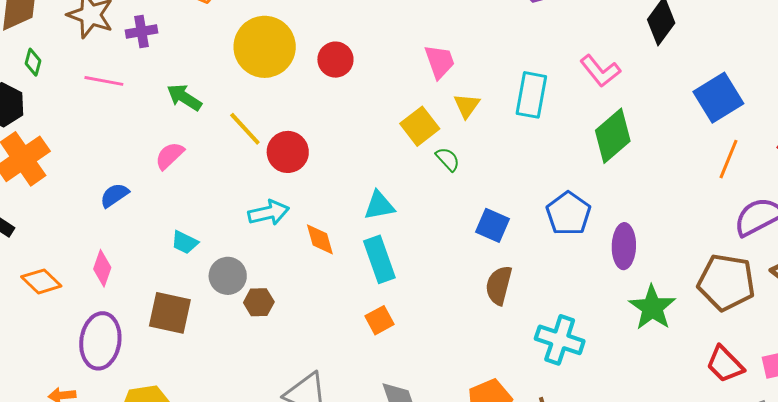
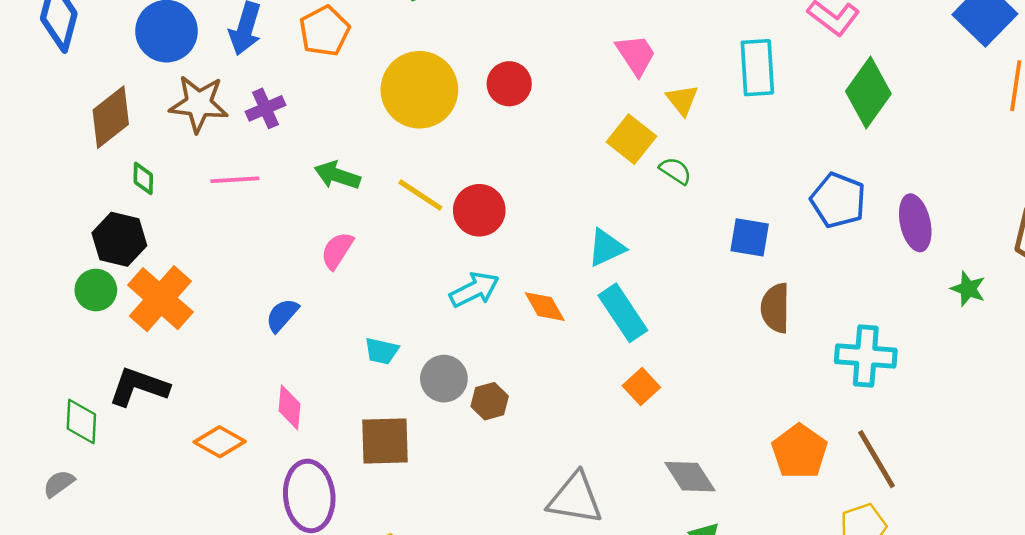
green star: (652, 308) -> (968, 289), size x0.6

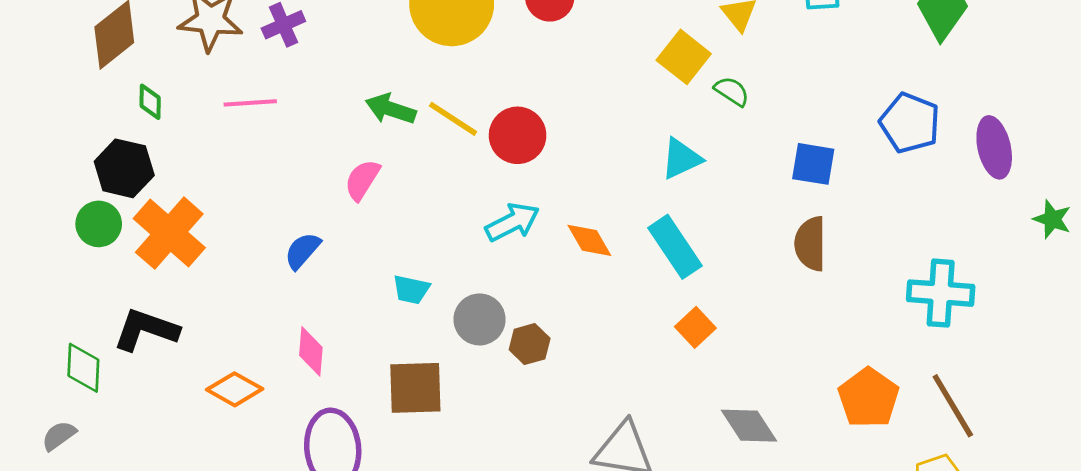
green arrow: (337, 175) -> (391, 109), moved
cyan triangle: (606, 248) -> (681, 159), moved
brown semicircle: (775, 308) -> (810, 244), moved

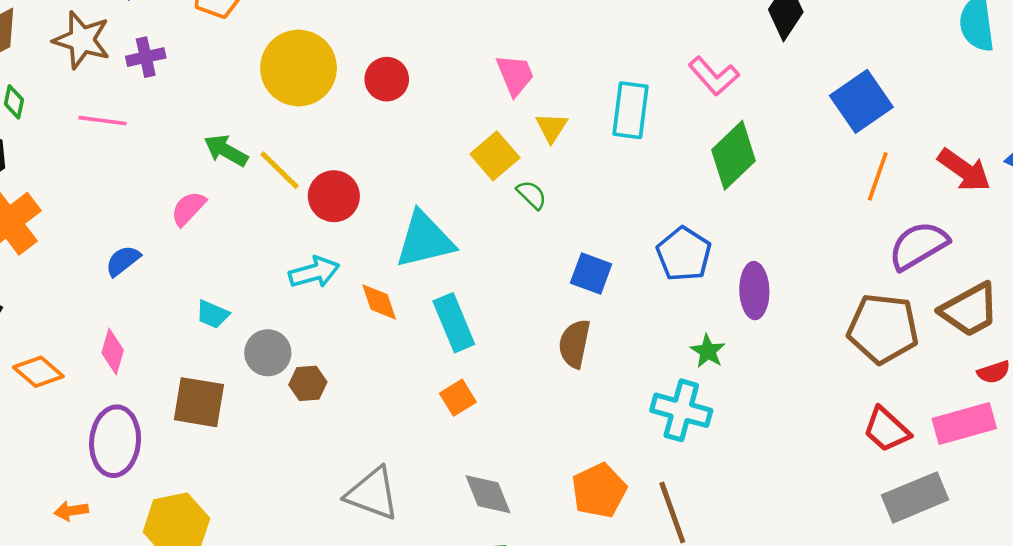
cyan triangle: (681, 159) -> (425, 240), moved, size x1.6
green star: (1052, 219) -> (708, 351), moved

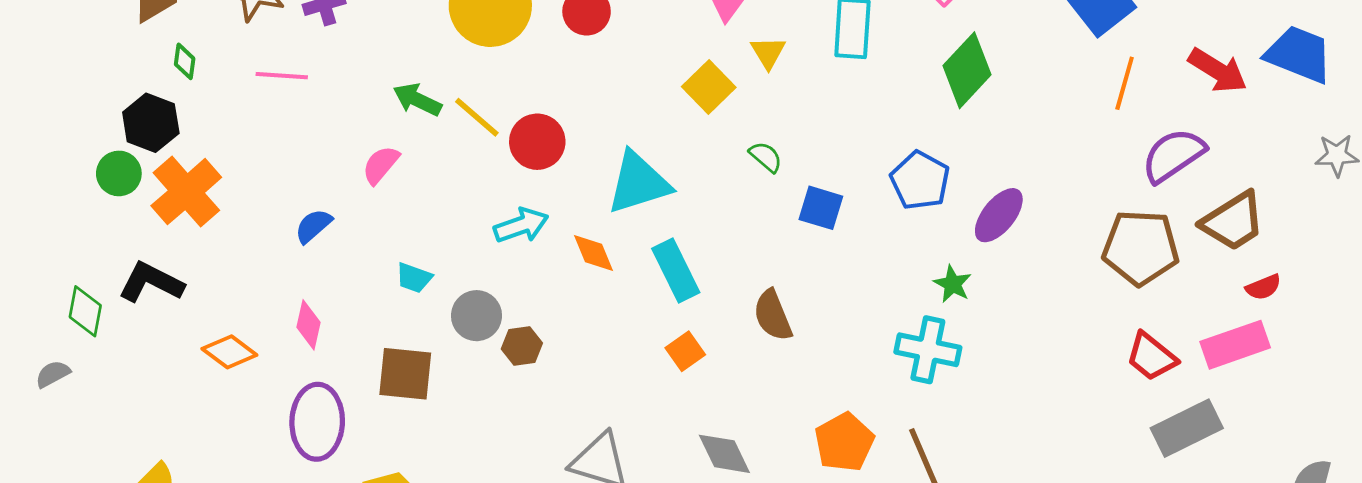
green semicircle: (532, 195) -> (766, 157), moved
purple ellipse: (754, 291) -> (999, 215), turned 44
brown semicircle: (574, 344) -> (773, 315), moved, turned -30

